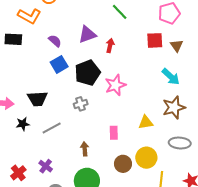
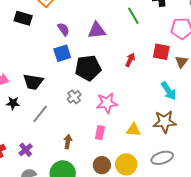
red arrow: (110, 45) -> (130, 60), moved
pink star: (115, 85) -> (107, 103), moved
gray cross: (81, 104) -> (74, 97), turned -32
gray line: (52, 128) -> (40, 114), turned -36
gray ellipse: (180, 143) -> (162, 158), turned -35

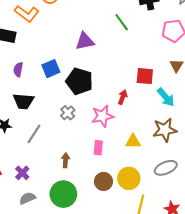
purple semicircle: (63, 29) -> (18, 70), moved, turned -128
red square: (161, 52) -> (145, 76), moved
red arrow: (130, 60) -> (123, 97), moved
black pentagon: (88, 68) -> (79, 81), turned 30

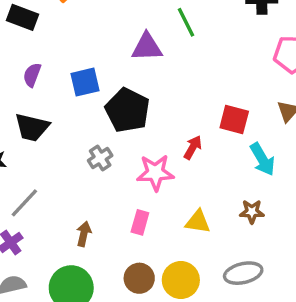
green line: (122, 22) -> (186, 22), moved
brown star: (165, 130) -> (252, 212), size x0.6
gray line: (34, 134) -> (24, 203), moved

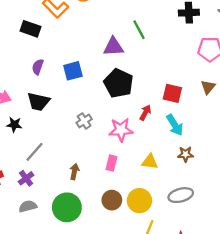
black pentagon: (127, 110) -> (118, 83), moved
cyan arrow: (262, 159) -> (175, 125), moved

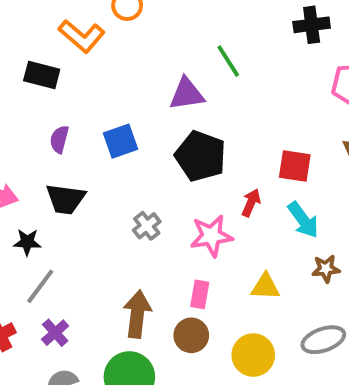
gray line: (35, 152) -> (40, 286), moved
brown arrow: (74, 172) -> (137, 314), size x1.6
brown circle: (112, 200) -> (191, 335), moved

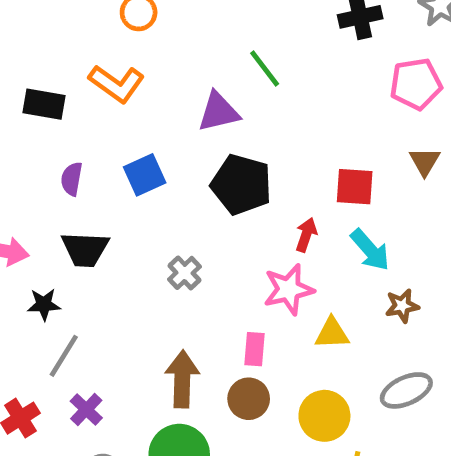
orange L-shape: (82, 36) -> (117, 84), moved
pink star: (211, 236) -> (289, 289), moved

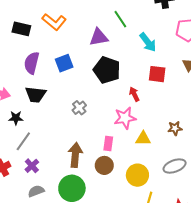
purple semicircle: (72, 179) -> (32, 63), size x1.5
red arrow: (306, 235) -> (134, 94), turned -48
cyan arrow: (370, 250) -> (148, 42), moved

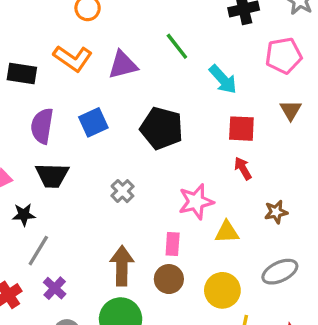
purple triangle: (99, 37) -> (123, 65), moved
red arrow: (134, 94) -> (243, 168), moved

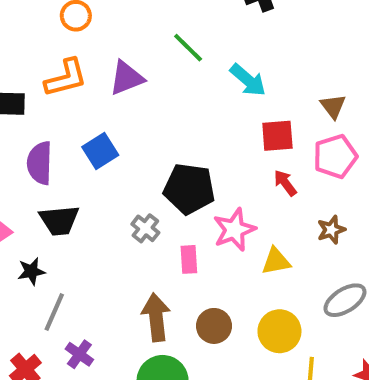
pink pentagon: (284, 56) -> (335, 156), moved
orange L-shape: (73, 58) -> (66, 78), turned -42
black pentagon: (162, 128) -> (189, 189), moved
pink rectangle: (173, 244) -> (189, 259), moved

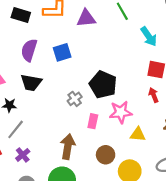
brown circle: (214, 326) -> (106, 155), moved

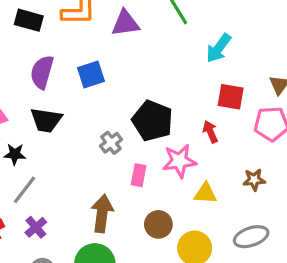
cyan arrow: (149, 36) -> (219, 48), turned 72
red arrow: (154, 95) -> (210, 132), moved

